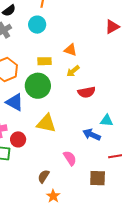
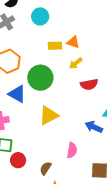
yellow rectangle: (45, 61) -> (55, 46), moved
yellow triangle: (46, 123) -> (49, 115), turned -40
red circle: (18, 139) -> (18, 160), moved
pink semicircle: (70, 158) -> (72, 150), turned 42

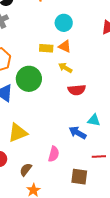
cyan circle: (40, 16) -> (64, 23), moved
yellow arrow: (76, 63) -> (65, 68), turned 64
yellow triangle: (49, 115) -> (18, 133), moved

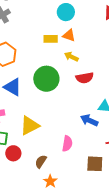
green circle: (29, 79) -> (46, 79), moved

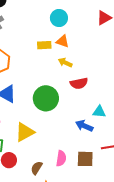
green circle: (46, 79) -> (46, 98), moved
pink semicircle: (67, 144) -> (61, 158), moved
brown square: (95, 164) -> (85, 159), moved

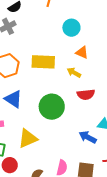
orange triangle: (63, 41) -> (82, 52), moved
yellow rectangle: (44, 45) -> (43, 62), moved, size x1.6

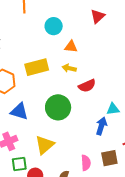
blue arrow: (88, 137) -> (101, 126), turned 96

